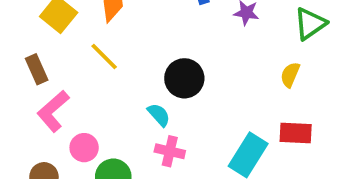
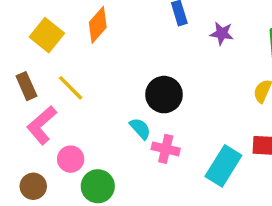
yellow line: (104, 56) -> (71, 88), moved
pink cross: (170, 151) -> (166, 149), moved

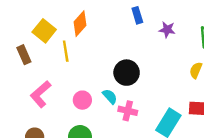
brown rectangle: (26, 86) -> (24, 55), moved
yellow line: (71, 88) -> (66, 51), moved, turned 36
pink circle: (71, 159) -> (82, 100), moved

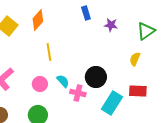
yellow line: (66, 51) -> (49, 52), moved
black circle: (127, 73) -> (96, 77), moved

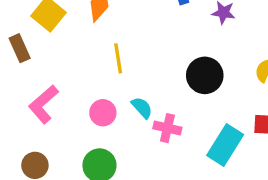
black circle: (96, 77) -> (205, 75), moved

